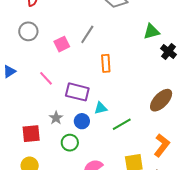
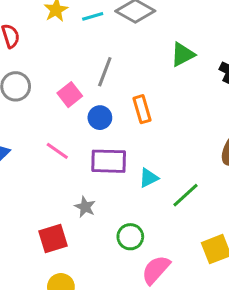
green triangle: (152, 32) -> (183, 54), moved
blue circle: (82, 121) -> (100, 118), moved
green circle: (70, 143) -> (130, 237), moved

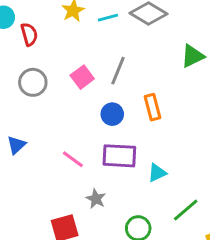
pink square: (70, 95) -> (82, 77), moved
pink line: (57, 151) -> (73, 159), moved
green line: (186, 195) -> (186, 210), moved

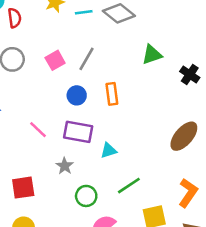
gray star: (96, 199) -> (65, 166), moved

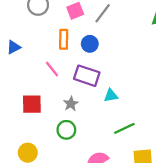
orange rectangle: (112, 94) -> (64, 39), moved
red square: (23, 188) -> (32, 104), moved
green circle: (86, 196) -> (66, 130), moved

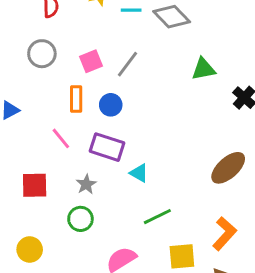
cyan triangle: (111, 96) -> (139, 173), turned 40

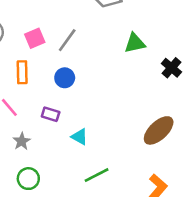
blue circle: (111, 105) -> (65, 78), moved
purple rectangle: (107, 147) -> (51, 114), size x0.6
gray star: (86, 184) -> (22, 141), moved

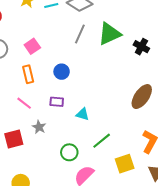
gray line: (67, 40) -> (80, 34), moved
green triangle: (135, 43) -> (109, 34), size x1.4
green circle: (28, 179) -> (69, 152), moved

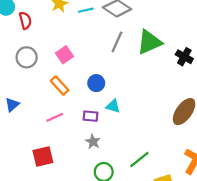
orange rectangle: (28, 74) -> (60, 85), turned -30
pink line: (24, 103) -> (55, 117), turned -63
cyan triangle: (82, 114) -> (113, 106), moved
gray star: (39, 127) -> (93, 142), moved

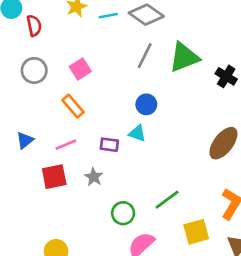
blue circle: (96, 83) -> (146, 104), moved
blue triangle: (12, 105) -> (25, 140), moved
gray star: (93, 142) -> (94, 177), moved
red square: (43, 157) -> (54, 177), moved

